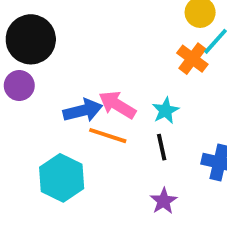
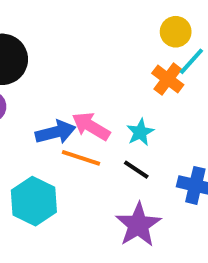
black line: (162, 147) -> (136, 170), turned -44
purple star: (164, 201) -> (138, 225), size x1.6

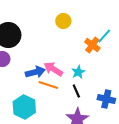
yellow circle: (176, 32) -> (63, 21), moved
black line: (136, 170) -> (76, 91), turned 32

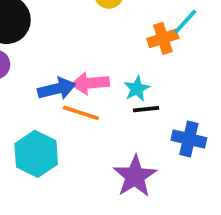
orange cross: (92, 45) -> (163, 38), turned 35
pink arrow: (53, 69) -> (90, 83), turned -36
black line: (76, 91) -> (146, 109), moved, turned -72

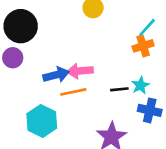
orange cross: (163, 38) -> (143, 46), moved
cyan star: (137, 89) -> (140, 85), moved
orange line: (81, 113) -> (73, 92), turned -30

